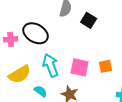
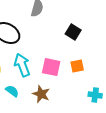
black square: (89, 20) -> (73, 32), moved

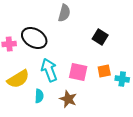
cyan semicircle: (12, 91) -> (39, 96), turned 56
cyan cross: (95, 95) -> (122, 79), moved

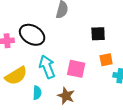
black square: (100, 37) -> (98, 34), turned -35
orange square: (104, 71) -> (106, 60), moved

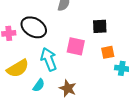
pink square: (76, 69) -> (76, 46), moved
cyan semicircle: (37, 93) -> (39, 85), turned 32

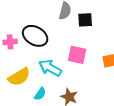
black square: (100, 26) -> (85, 20), moved
cyan arrow: (49, 59) -> (50, 68), turned -40

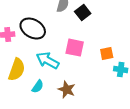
black square: (85, 20) -> (83, 13), turned -35
yellow semicircle: (19, 77) -> (17, 70), turned -40

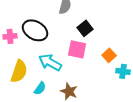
black square: (83, 13) -> (85, 28), moved
orange square: (107, 54) -> (109, 55), turned -32

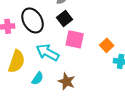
black square: (85, 28) -> (65, 18), moved
black ellipse: (35, 30) -> (33, 20), turned 30

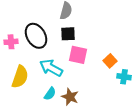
black square: (65, 18) -> (68, 34), turned 35
cyan semicircle: (38, 78) -> (50, 94), moved

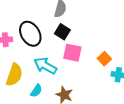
black square: (68, 34) -> (62, 32), turned 35
cyan semicircle: (50, 94) -> (36, 91), moved

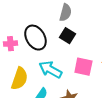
pink square: (72, 53) -> (83, 67), moved

